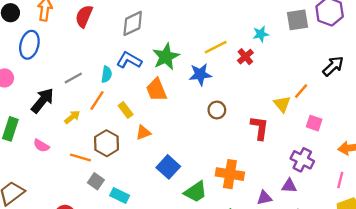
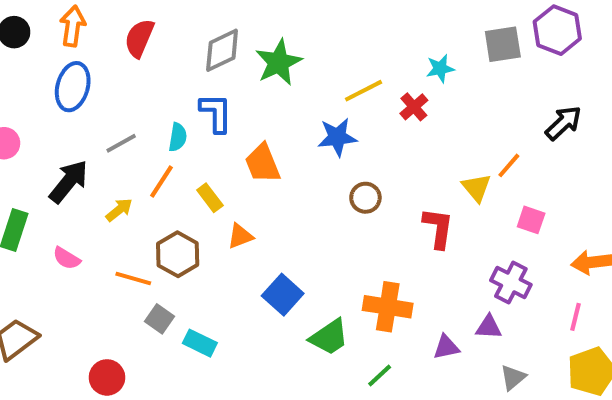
blue ellipse: (29, 45) -> (73, 87), moved
green star: (166, 57) -> (279, 62), moved
blue L-shape: (129, 60) -> (216, 113), turned 60

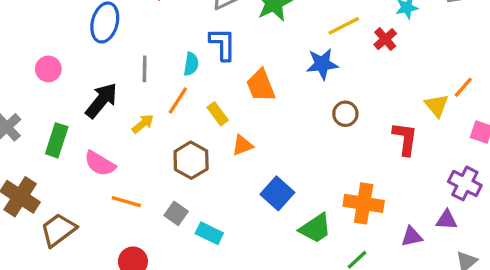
gray line: (121, 143) -> (145, 69), turned -60
pink semicircle: (67, 258) -> (100, 164), size x1.4
orange line: (133, 278) -> (126, 202), moved

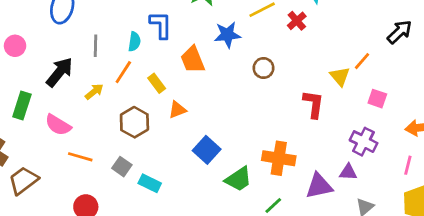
blue star: (322, 64) -> (227, 35), moved
brown circle: (345, 114) -> (264, 68), moved
purple triangle: (412, 237) -> (319, 186), size x1.5

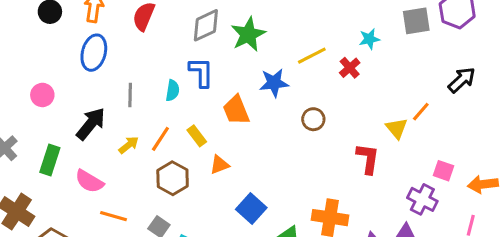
orange line: (123, 72) -> (160, 139), moved
pink square: (377, 99) -> (444, 171), moved

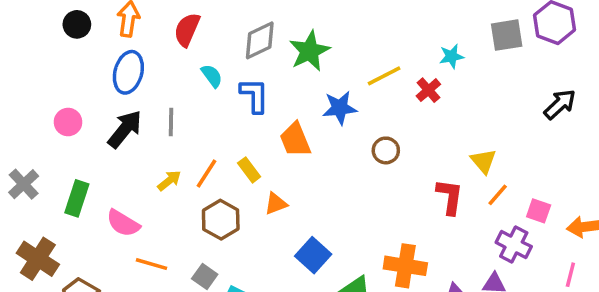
cyan semicircle: (173, 90) -> (212, 76), moved, turned -45
orange line: (421, 112) -> (498, 195), moved
black arrow: (91, 124) -> (125, 129), moved

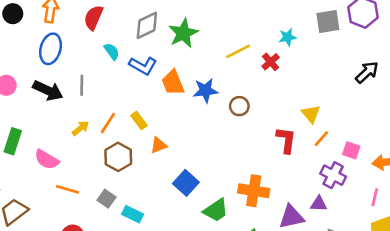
blue L-shape: (254, 95) -> (143, 66), turned 120
blue star: (340, 108) -> (205, 90), moved
black arrow: (125, 129) -> (48, 90), turned 76
orange trapezoid: (295, 140) -> (173, 83), moved

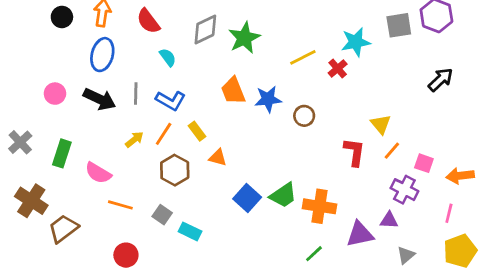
red semicircle: (93, 18) -> (148, 21), turned -60
cyan star: (288, 37) -> (356, 42), size x1.5
blue L-shape: (143, 66) -> (171, 101), moved
orange triangle: (159, 145) -> (218, 158), turned 36
green trapezoid: (216, 210) -> (283, 195), moved

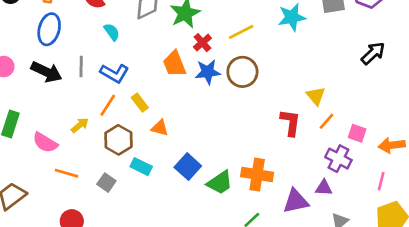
red cross: (338, 68) -> (202, 43), moved
brown circle: (304, 116) -> (242, 72), moved, size x1.5
yellow arrow: (134, 139) -> (80, 125), moved
green trapezoid: (283, 195) -> (220, 183), moved
cyan rectangle: (190, 231) -> (141, 167), moved

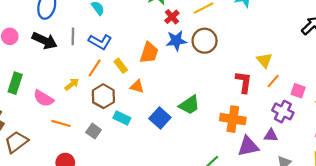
orange trapezoid: (174, 64) -> (149, 53), moved, turned -140
orange cross: (257, 175) -> (233, 119), moved
green trapezoid: (220, 183) -> (189, 105), moved

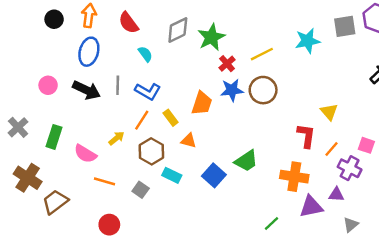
orange line: (273, 81) -> (332, 149), moved

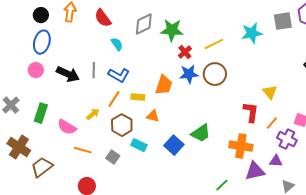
green star: (211, 37) -> (172, 30), turned 30
blue ellipse: (89, 52) -> (42, 42), moved
yellow rectangle: (171, 118) -> (138, 97), turned -48

